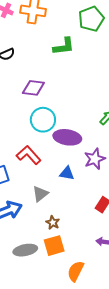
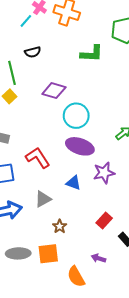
cyan circle: (43, 120) -> (76, 116), moved
brown star: (53, 223) -> (60, 226), moved
orange semicircle: (76, 271) -> (76, 277), moved, turned -65

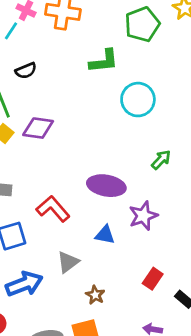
purple diamond: (54, 91) -> (38, 128), moved
cyan circle: (76, 116) -> (138, 100), moved

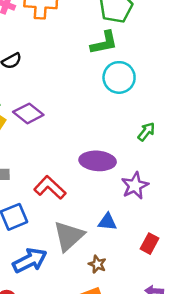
green L-shape: (104, 61) -> (104, 43), moved
purple diamond: (38, 128) -> (28, 113), turned 36
blue triangle: (105, 235) -> (107, 222), moved
gray triangle: (68, 262) -> (69, 236), size x1.5

